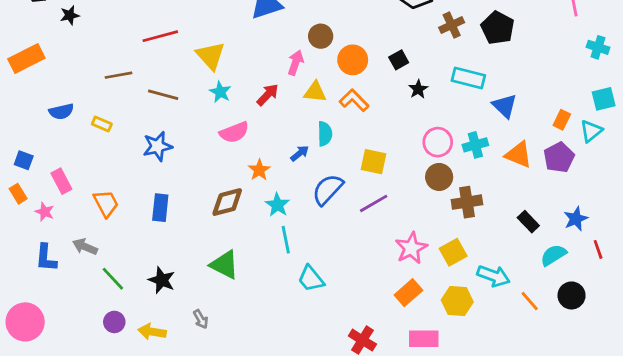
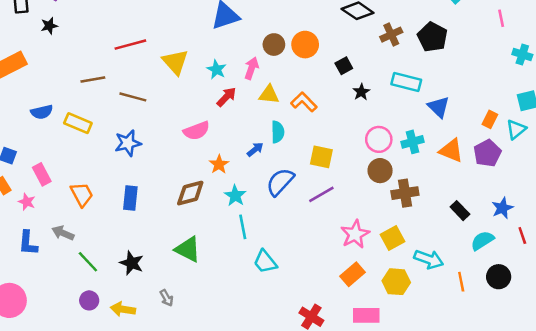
orange circle: (353, 60) -> (305, 45), moved
cyan star: (220, 92) -> (216, 69), moved
yellow rectangle: (102, 124) -> (78, 123), size x1.5
orange line: (530, 301) -> (461, 282), turned 30

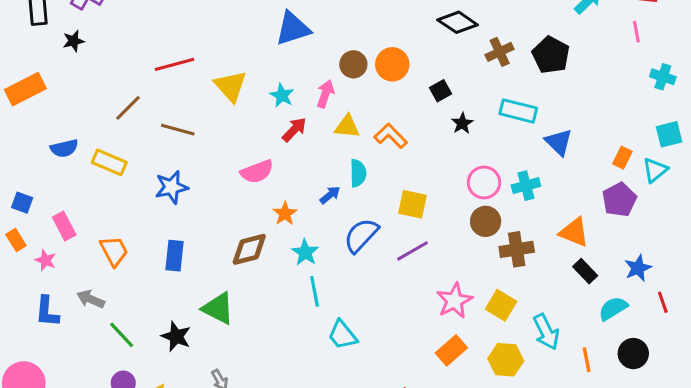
brown line: (93, 79) -> (128, 108), turned -35
orange triangle: (451, 151) -> (574, 232), moved
yellow square: (393, 238) -> (501, 305), turned -30
green triangle: (188, 249) -> (218, 308), moved
cyan arrow: (429, 259) -> (546, 332), turned 44

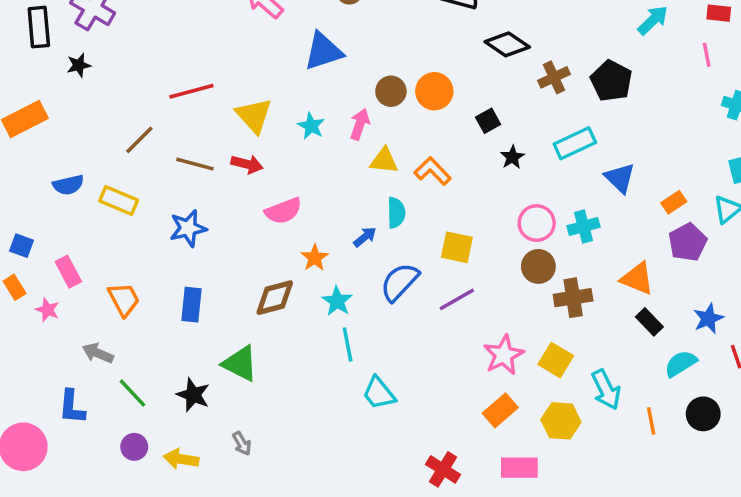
cyan rectangle: (518, 111) -> (575, 143), turned -39
red arrow: (294, 130) -> (247, 164), moved, turned 60
orange rectangle: (622, 158) -> (674, 202), moved, turned 30
blue L-shape: (47, 312) -> (72, 407), moved

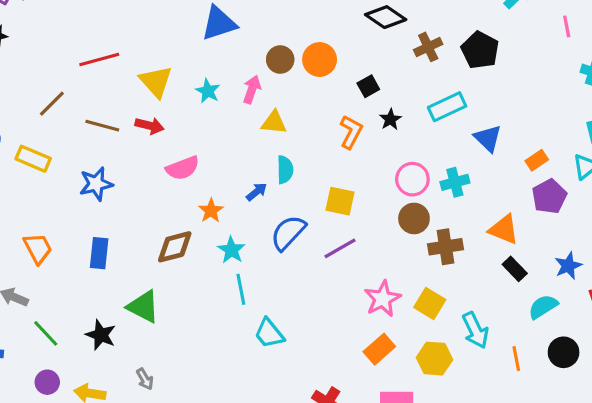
orange L-shape: (433, 171) -> (351, 132), moved, turned 72

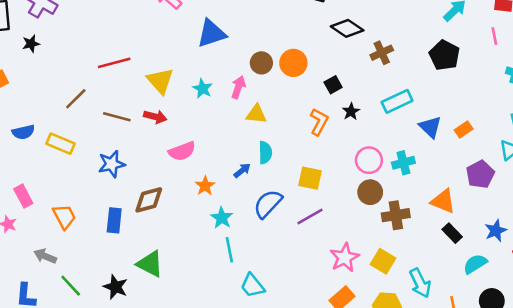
black pentagon: (480, 50) -> (444, 55), moved
orange rectangle: (537, 160) -> (464, 129), moved
brown diamond: (175, 247) -> (149, 200), moved

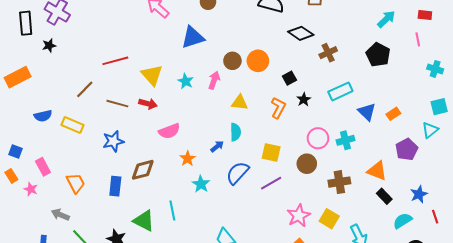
yellow triangle: (256, 114) -> (240, 103), moved
brown circle: (370, 192) -> (307, 164), moved
cyan line: (229, 250) -> (172, 211), moved

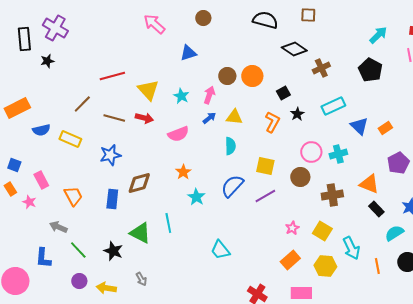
blue triangle: (193, 37) -> (188, 53), size x0.7
orange rectangle: (18, 77) -> (17, 108), moved
pink semicircle: (169, 131) -> (178, 134), moved
blue arrow: (217, 146) -> (209, 118), moved
pink star: (299, 216) -> (292, 228), size x0.6

